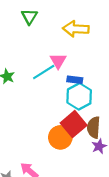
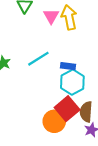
yellow arrow: (76, 29) -> (69, 17), turned 75
pink triangle: (58, 61) -> (51, 16), moved

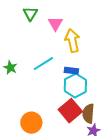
yellow arrow: (69, 17) -> (72, 41), moved
orange circle: (54, 121) -> (31, 123), moved

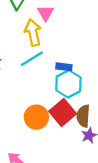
yellow arrow: (72, 41) -> (33, 32), moved
orange circle: (31, 123) -> (36, 117), moved

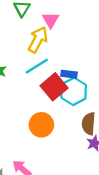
yellow arrow: (33, 32) -> (38, 40), turned 40
red square: (63, 113) -> (54, 87), moved

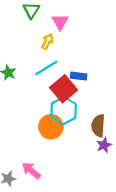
yellow arrow: (38, 40) -> (47, 41), size x0.6
cyan hexagon: (74, 91) -> (64, 111), moved

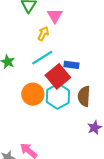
brown semicircle: (98, 126) -> (84, 96), moved
orange circle: (51, 127) -> (33, 94), moved

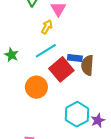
cyan hexagon: (58, 96) -> (77, 114), moved
brown semicircle: (84, 96) -> (87, 65), moved

